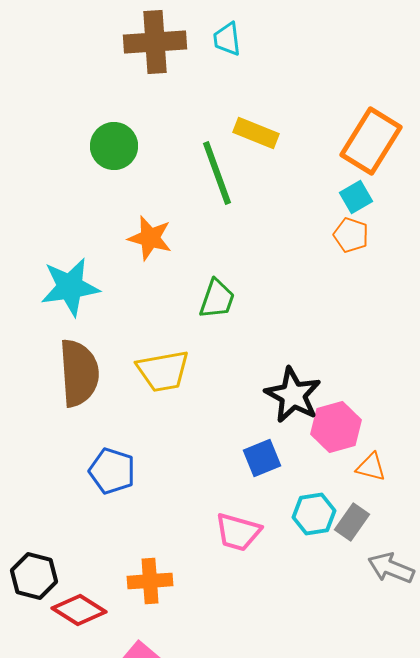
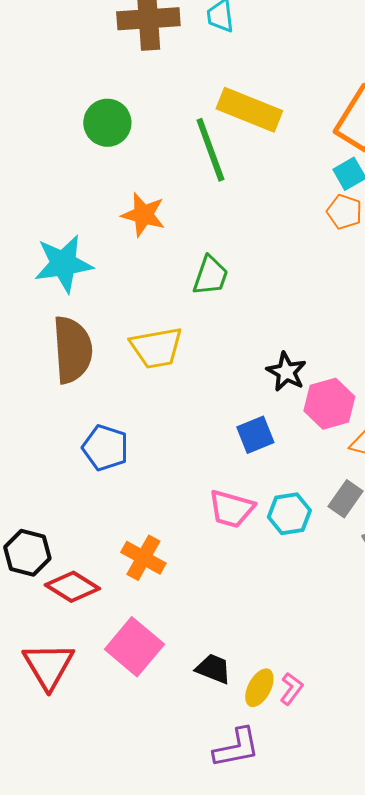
yellow rectangle: (256, 133) -> (249, 110), size x1.4
black star: (293, 395) -> (286, 372), size x0.7
cyan hexagon: (314, 514) -> (289, 514), moved
orange cross: (150, 581) -> (143, 558), turned 33

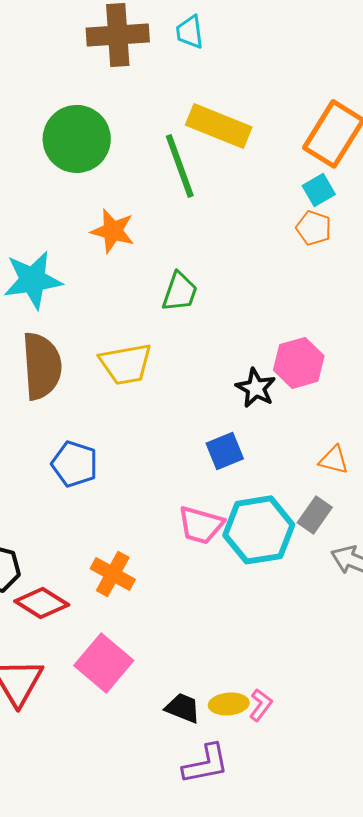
green circle: (107, 123) -> (77, 139), size x1.4
pink hexagon: (329, 404) -> (299, 363), moved
cyan hexagon: (289, 514) -> (259, 530), size x1.6
black trapezoid: (213, 669) -> (183, 708), moved
yellow ellipse: (259, 688) -> (229, 704), turned 57

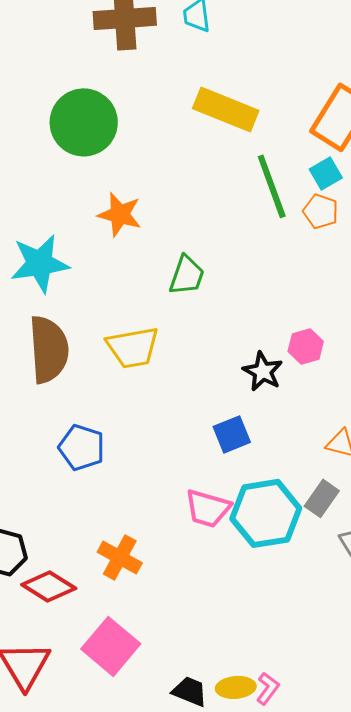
green line: (180, 166) -> (272, 186), moved
pink hexagon: (299, 363) -> (306, 346), size x0.7

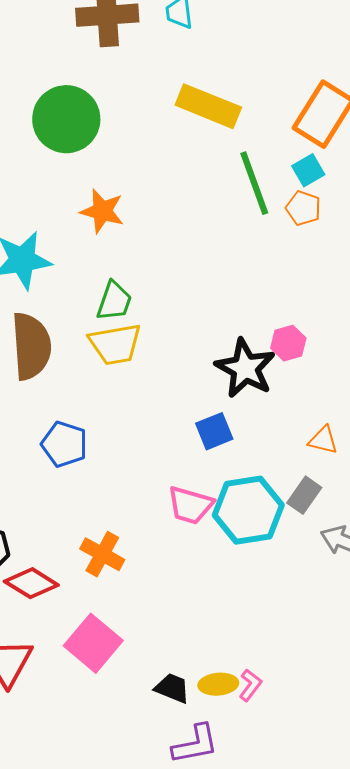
green trapezoid: (187, 275) -> (114, 301), moved
black star: (263, 371) -> (245, 368), size x1.5

